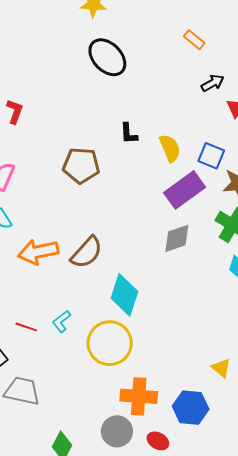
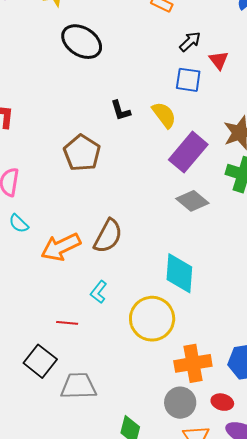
blue square: (211, 156) -> (188, 80), moved
brown pentagon: (81, 165) -> (82, 153), turned -30
gray diamond: (177, 238) -> (192, 201), turned 72
cyan diamond: (124, 295) -> (179, 273), moved
cyan L-shape: (61, 321) -> (99, 292), moved

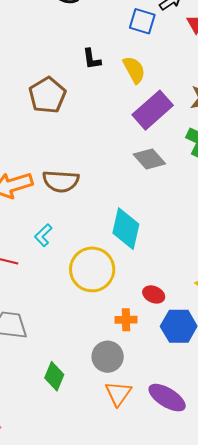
blue square: (188, 80) -> (142, 21), moved
brown semicircle: (108, 236) -> (61, 181), turned 57
orange cross: (193, 363) -> (126, 320), size x0.6
red ellipse: (222, 402) -> (154, 294), moved

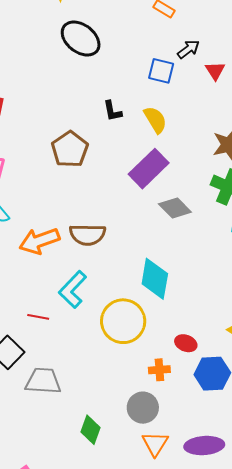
purple rectangle: (153, 110) -> (149, 169), moved
cyan L-shape: (43, 235) -> (73, 289), size x1.6
purple ellipse: (167, 398) -> (204, 446), turned -33

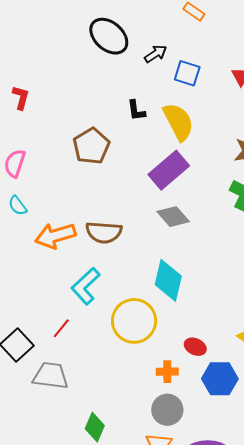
black arrow: (188, 49) -> (156, 54), moved
yellow semicircle: (155, 120) -> (178, 122), size x1.4
gray diamond: (175, 208) -> (173, 217), moved
red line: (38, 317) -> (61, 328), moved, turned -65
gray circle: (143, 408) -> (167, 410), moved

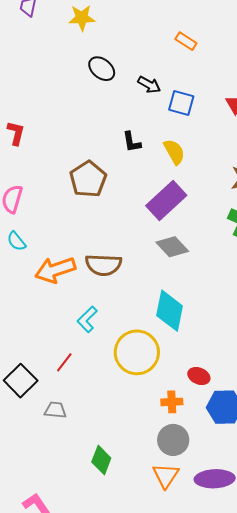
black ellipse: (109, 36) -> (102, 69), size x0.7
black arrow: (156, 54) -> (149, 85), turned 65
yellow semicircle: (178, 122) -> (174, 152), size x0.7
cyan L-shape: (86, 286) -> (87, 319), size x0.7
gray trapezoid: (51, 376) -> (55, 410), size x0.6

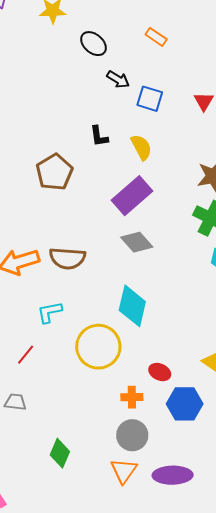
black ellipse: (102, 69) -> (93, 44), moved
cyan L-shape: (87, 319) -> (50, 312), turned 32

